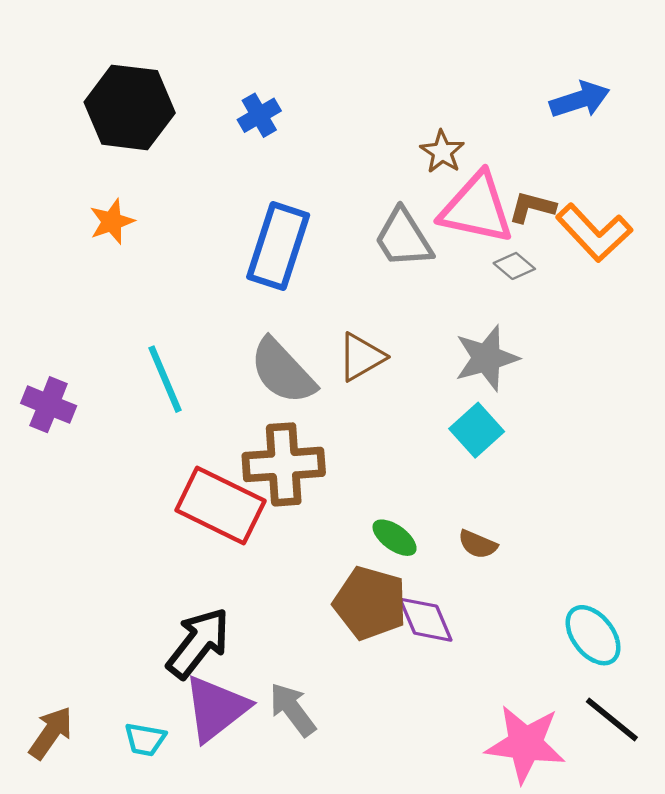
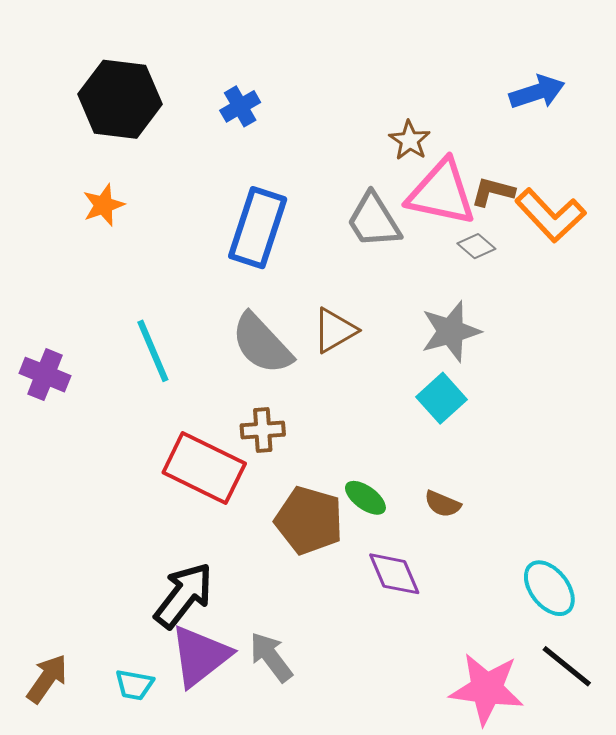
brown cross: (284, 464) -> (263, 430), size x0.6
brown pentagon: (370, 603) -> (309, 520), moved

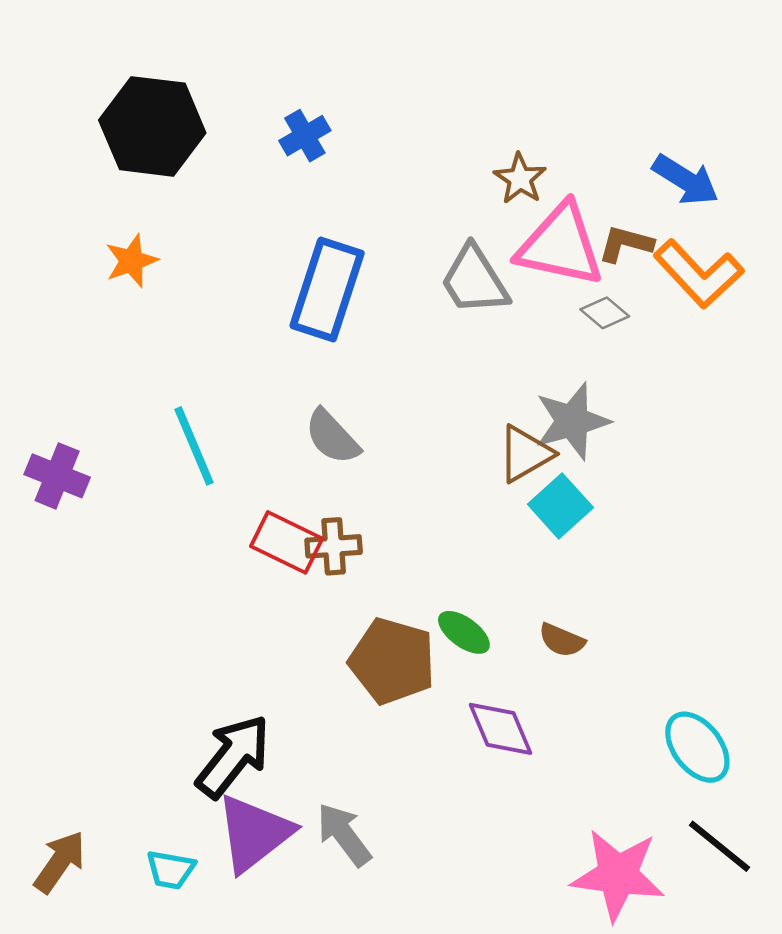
blue arrow: (537, 92) -> (686, 180), moved, turned 50
brown triangle: (335, 330) -> (525, 454), moved
gray semicircle: (262, 344) -> (332, 437), size x0.7
red rectangle: (204, 468) -> (287, 542), moved, size x0.7

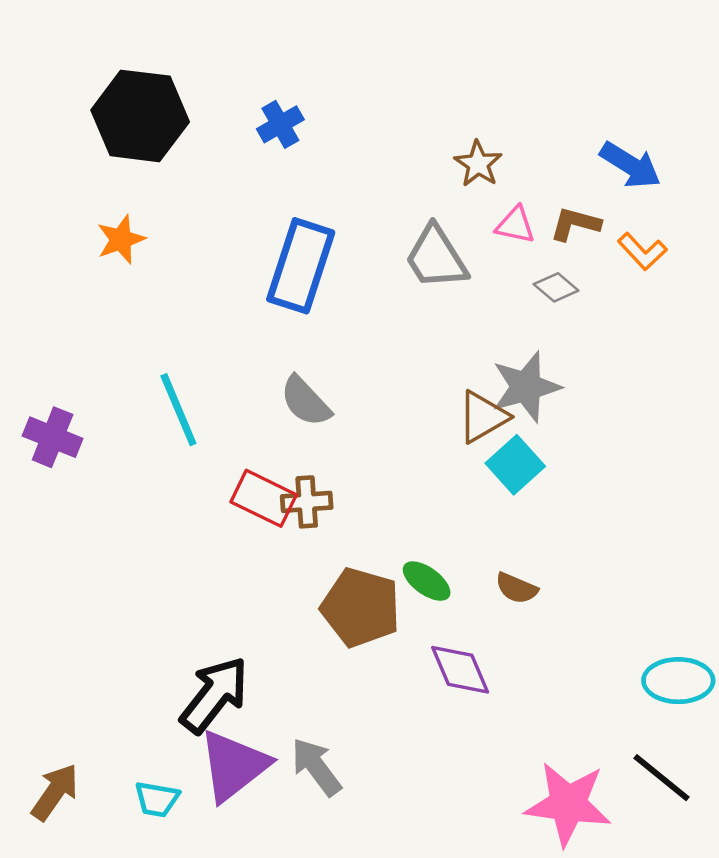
pink triangle: (560, 245) -> (515, 225), size x0.5
orange L-shape: (699, 274) -> (642, 251), size x0.6
cyan ellipse: (697, 747) -> (678, 681), moved, turned -52

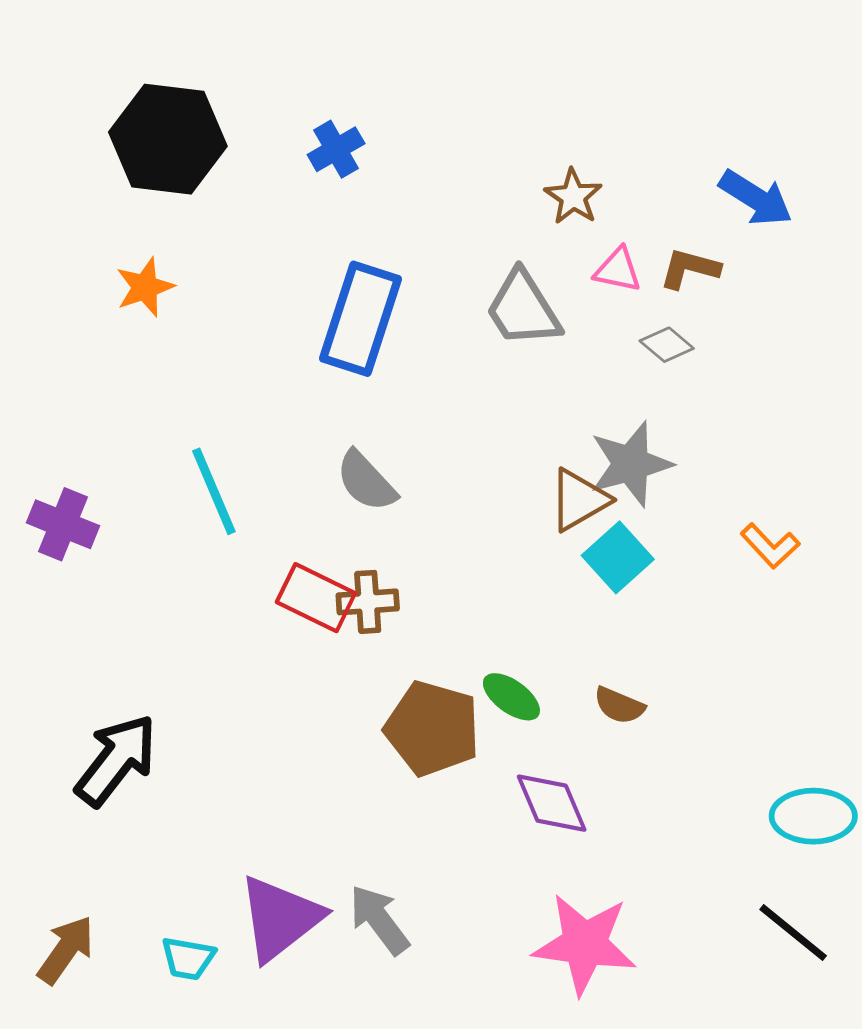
orange L-shape: (642, 251) -> (770, 546), moved
black arrow: (214, 695) -> (116, 760), moved
pink star: (568, 804) -> (585, 944), moved

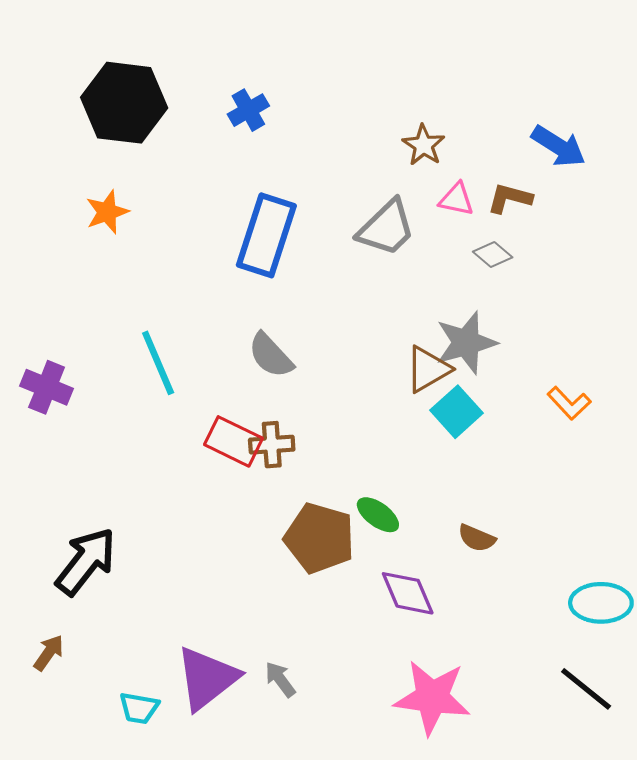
gray trapezoid: (523, 309) -> (386, 228), turned -102
brown semicircle: (619, 705) -> (477, 538), moved
gray arrow: (379, 920) -> (280, 679), size x0.7
brown arrow: (66, 950) -> (49, 653), moved, size x0.7

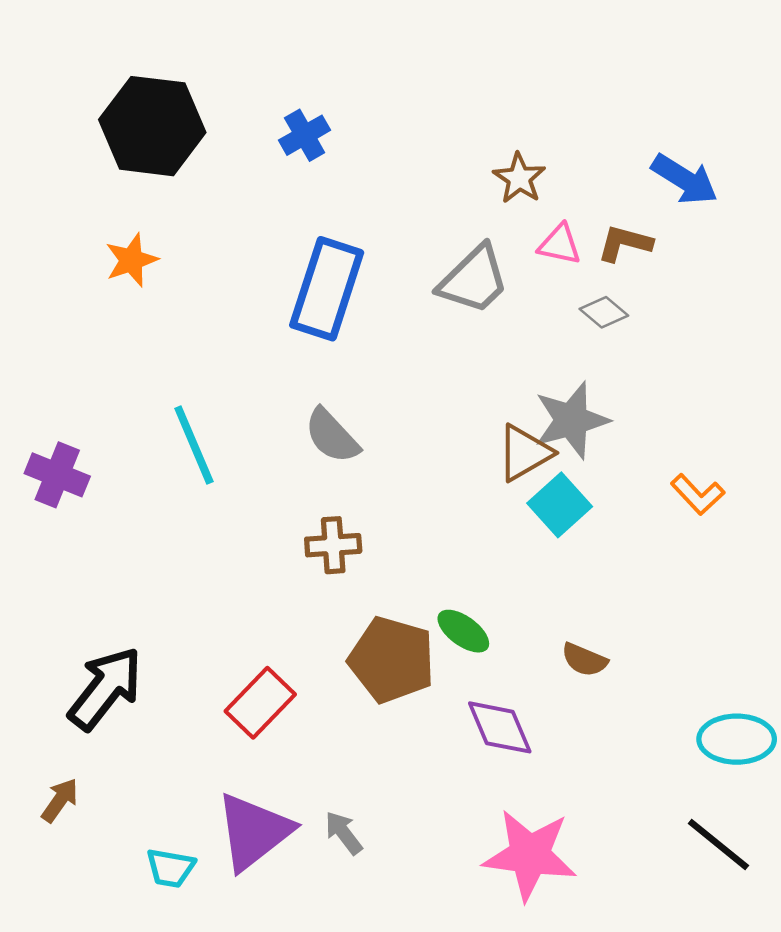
red rectangle: (233, 441) -> (260, 703), moved, turned -72

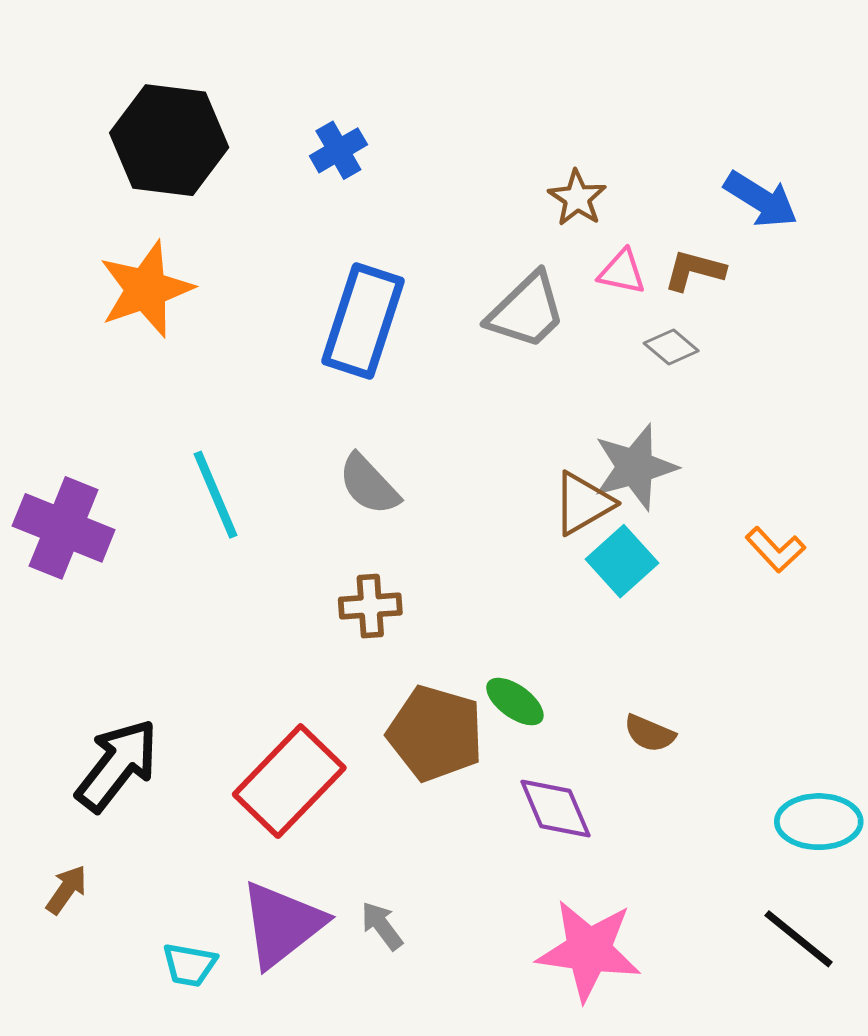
orange star: (131, 260) -> (146, 289), size x1.6
purple cross: (57, 475) -> (64, 528), size x1.4
red rectangle: (260, 703) -> (289, 781), size x1.4

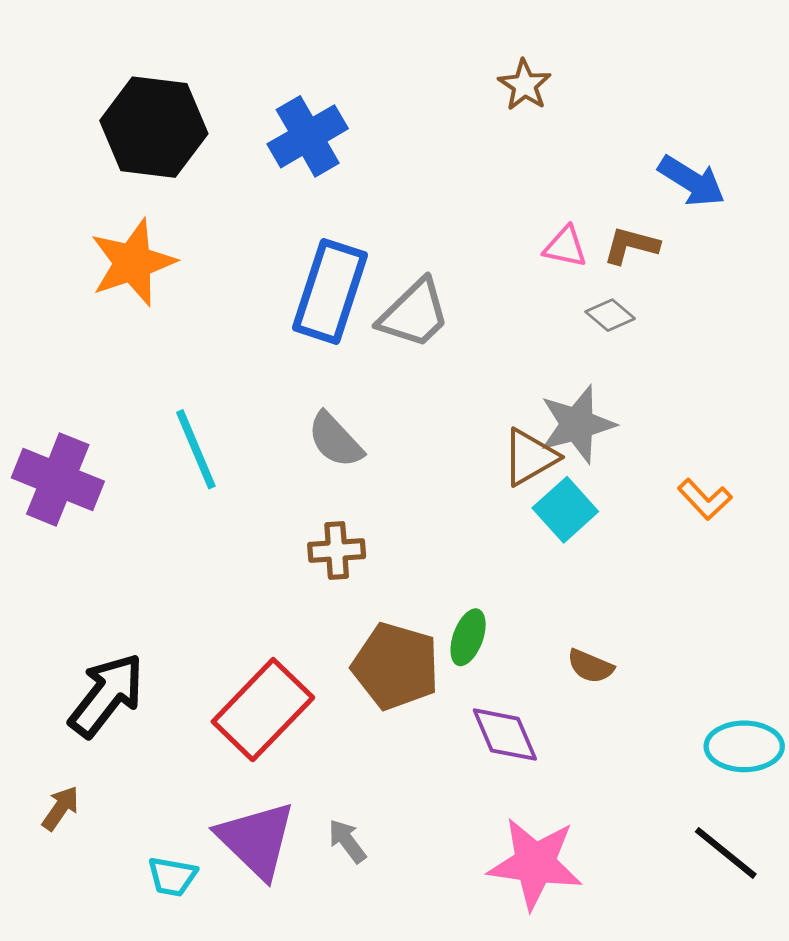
blue cross: (338, 150) -> (308, 136), size x1.5
brown star: (577, 198) -> (525, 85), moved
gray trapezoid: (527, 311) -> (414, 314), moved
green ellipse: (515, 702) -> (468, 637), turned 74
purple triangle: (282, 924) -> (256, 840), turned -38

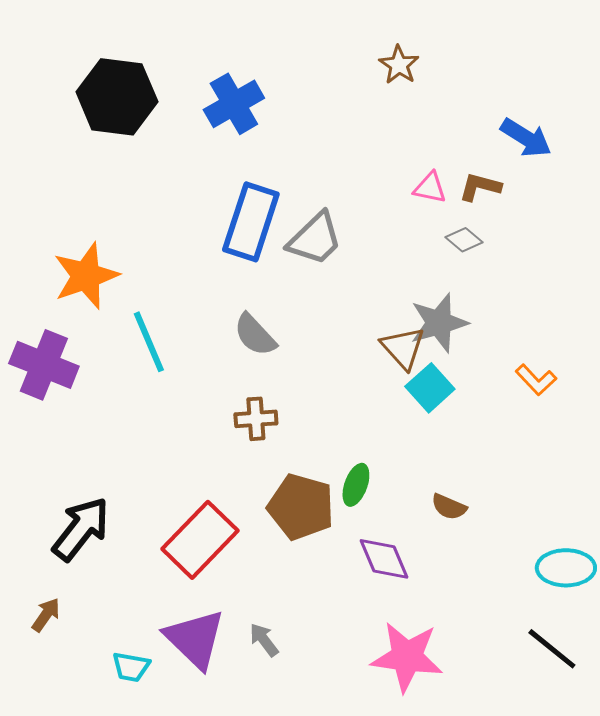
orange star: (133, 263) -> (86, 276), moved
brown triangle: (530, 457) -> (403, 348), turned -42

